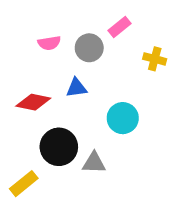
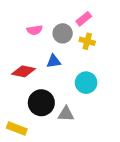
yellow cross: (155, 59) -> (87, 41), moved
yellow rectangle: (24, 184) -> (17, 128), turned 60

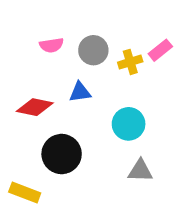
pink rectangle: (84, 19) -> (160, 50), moved
yellow cross: (87, 41) -> (130, 62), turned -32
gray triangle: (66, 114) -> (140, 171), moved

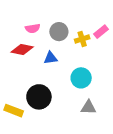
red diamond: (35, 107) -> (22, 49), moved
yellow rectangle: (25, 193) -> (14, 111), moved

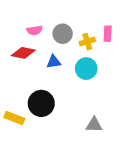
pink rectangle: (101, 32) -> (108, 34), turned -48
cyan circle: (81, 78) -> (86, 69), moved
gray triangle: (88, 107) -> (94, 125), moved

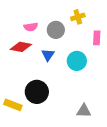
pink rectangle: (108, 34) -> (97, 38), moved
yellow cross: (87, 42) -> (78, 17), moved
blue triangle: (54, 62) -> (48, 55), turned -48

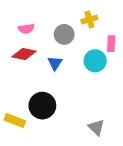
pink semicircle: (31, 27) -> (26, 29), moved
cyan circle: (77, 61) -> (95, 61), moved
gray triangle: (84, 111) -> (96, 127), turned 42

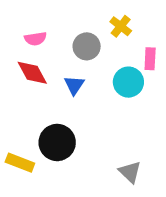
yellow cross: (89, 19) -> (121, 26), turned -35
red diamond: (24, 54) -> (32, 73), turned 50

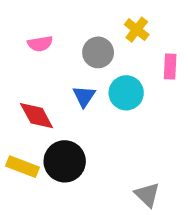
red diamond: (32, 73) -> (37, 116), moved
cyan circle: (128, 82) -> (126, 93), moved
yellow rectangle: (20, 163) -> (23, 167), moved

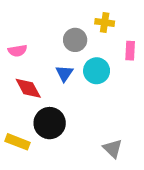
yellow cross: (137, 30) -> (105, 22), turned -30
pink semicircle: (40, 44) -> (17, 51), moved
yellow rectangle: (23, 167) -> (17, 142), moved

